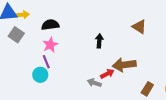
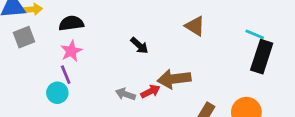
gray square: (16, 35) -> (24, 37), turned 35
black arrow: (99, 41) -> (139, 45), turned 128
gray arrow: (94, 83) -> (125, 94), moved

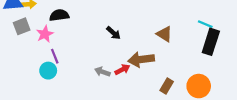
brown triangle: (195, 26) -> (164, 34), moved
pink star: (71, 51) -> (45, 34), moved

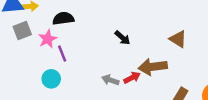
purple line: (55, 56) -> (62, 53), moved

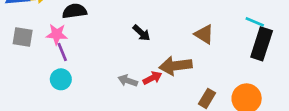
gray square: (22, 31) -> (23, 37), moved, turned 30
pink star: (48, 39) -> (57, 34), turned 30
purple line: (62, 53) -> (62, 52), moved

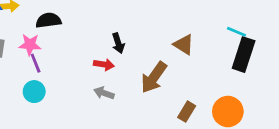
black arrow: (141, 33) -> (118, 43), turned 30
brown arrow: (176, 66) -> (154, 77), turned -48
red arrow: (152, 78) -> (104, 65), moved, turned 36

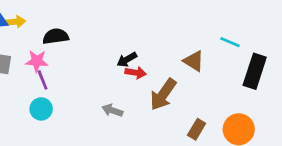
cyan line: (236, 32) -> (230, 42), moved
black arrow: (118, 43) -> (127, 60), turned 78
red arrow: (104, 65) -> (136, 73), moved

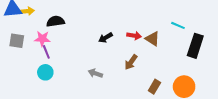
red arrow: (136, 73) -> (134, 36), moved
brown arrow: (163, 94) -> (131, 62), size x0.7

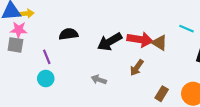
black semicircle: (56, 21) -> (68, 34), moved
red arrow: (134, 36) -> (140, 40), size x1.6
black arrow: (106, 38) -> (110, 42), size x1.6
pink star: (42, 39) -> (19, 30), moved

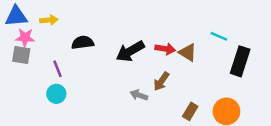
yellow arrow: (26, 14) -> (49, 20), moved
red arrow: (140, 40) -> (165, 49), size x0.7
gray arrow: (99, 80) -> (139, 95), moved

